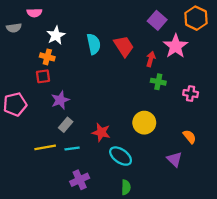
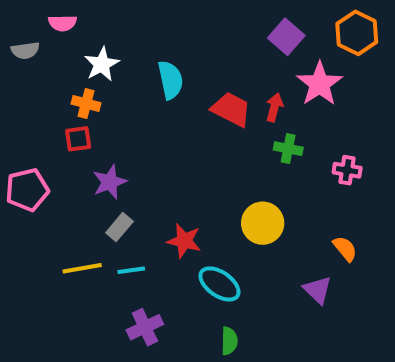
red trapezoid: (124, 46) -> (231, 109), moved, turned -30

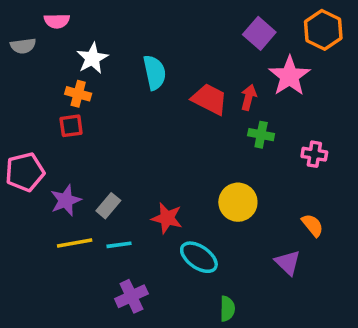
purple star: (110, 182) -> (66, 200), moved
green semicircle: (229, 341) -> (227, 309), moved

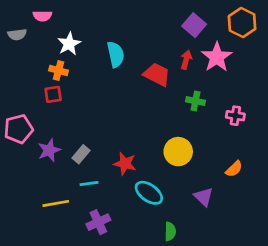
red arrow: (249, 97) -> (186, 60), moved
orange semicircle: (313, 225) -> (234, 169), turned 84
yellow line: (75, 243) -> (56, 203), moved
purple triangle: (288, 263) -> (203, 197), moved

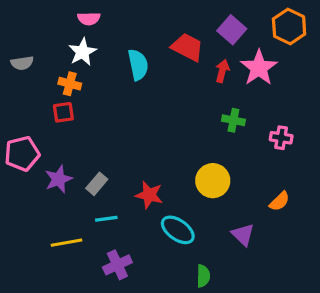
pink semicircle: (42, 16) -> (89, 19), moved
gray semicircle: (17, 34) -> (22, 63), moved
red trapezoid: (157, 74) -> (187, 47), moved

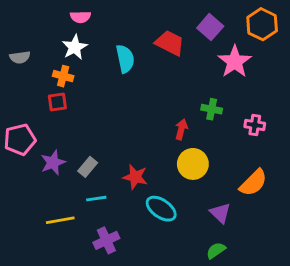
red arrow: (222, 71) -> (181, 129), moved
orange semicircle: (280, 201) -> (253, 183), size x1.5
green semicircle: (203, 276) -> (216, 250), moved, turned -126

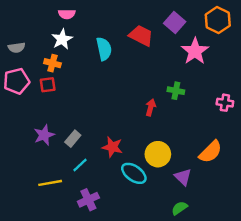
pink cross: (255, 125) -> (225, 103), moved
pink pentagon: (20, 139) -> (17, 81), moved
yellow circle: (193, 164) -> (158, 154), moved
cyan line: (96, 199) -> (80, 165), turned -35

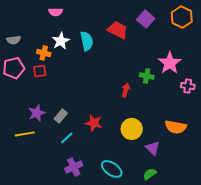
white star: (62, 39) -> (61, 41), moved
pink star: (195, 51) -> (170, 63), moved
orange semicircle: (211, 152) -> (176, 127), turned 55
cyan ellipse: (134, 173) -> (112, 169), moved
yellow line: (50, 183) -> (25, 134), moved

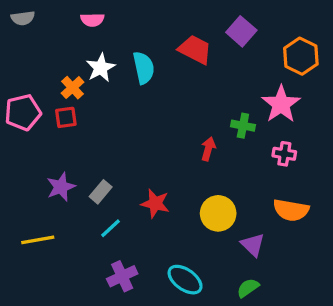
orange hexagon: (182, 17) -> (301, 56), moved
gray semicircle: (14, 40) -> (23, 18), moved
orange cross: (44, 53) -> (72, 88), turned 32
pink cross: (188, 86) -> (284, 154), moved
yellow line: (25, 134) -> (38, 240), moved

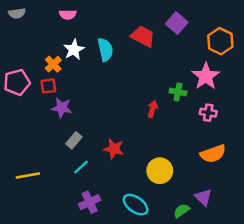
purple star: (61, 187) -> (62, 108), moved, turned 30
orange semicircle: (291, 210) -> (213, 154), turned -30
yellow circle: (218, 213) -> (160, 171), moved
purple triangle: (253, 245) -> (203, 197), moved

